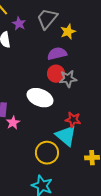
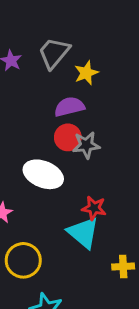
yellow circle: (47, 153) -> (23, 260), moved

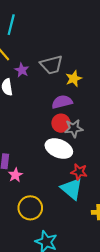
gray trapezoid: (54, 53) -> (51, 65), turned -145
white ellipse: (43, 174) -> (59, 149), moved

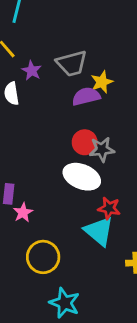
purple semicircle: (62, 102) -> (86, 96), moved

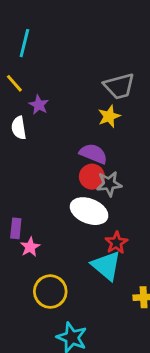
gray trapezoid: (72, 63) -> (119, 86), moved
purple semicircle: (86, 96) -> (93, 154), moved, turned 36
red star: (109, 208) -> (116, 243), turned 30

